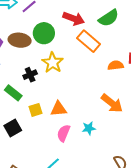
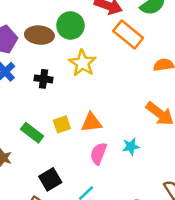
black cross: (30, 75) -> (44, 79), moved, turned 32
green rectangle: (13, 93) -> (32, 133), moved
black square: (13, 128) -> (50, 179), moved

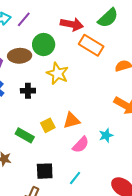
pink semicircle: (98, 153) -> (81, 145), turned -150
black square: (50, 179) -> (45, 171), turned 36

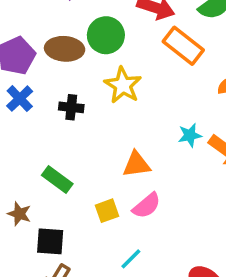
yellow square: (48, 125) -> (107, 211), moved
cyan star: (106, 135) -> (190, 135), moved
black square: (45, 171) -> (50, 241), moved

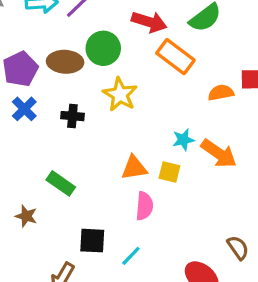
pink semicircle: (147, 206) -> (144, 206), turned -44
yellow square: (107, 211) -> (169, 172), moved, turned 35
black square: (50, 241) -> (92, 241), moved

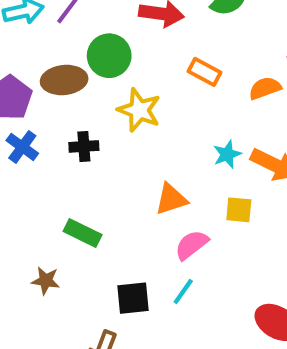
orange rectangle: (175, 57) -> (204, 72), moved, size x0.7
yellow square: (169, 172) -> (239, 210), moved
pink semicircle: (144, 206) -> (192, 245), turned -124
cyan line: (131, 256) -> (183, 292), moved

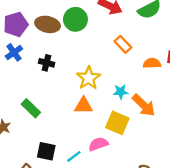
yellow star: (139, 110) -> (89, 78), moved
yellow square: (239, 210) -> (117, 123), size x1.5
pink semicircle: (192, 245) -> (98, 144), moved

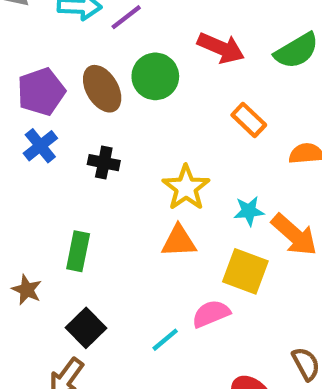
brown ellipse: (48, 24) -> (102, 89), turned 50
green rectangle: (31, 108) -> (78, 251), turned 60
black square: (46, 151) -> (86, 328), moved, turned 36

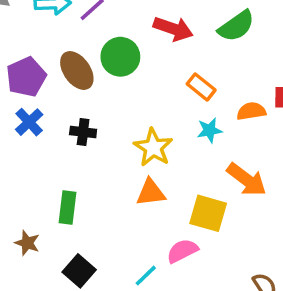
cyan star: (249, 211) -> (209, 130), moved

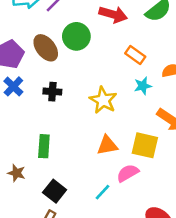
orange triangle: (151, 193) -> (107, 145), moved

